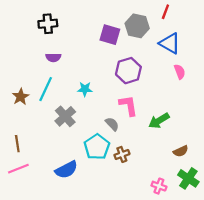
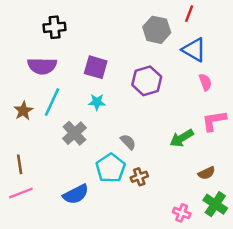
purple square: (110, 35) -> (96, 67), moved
purple semicircle: (53, 58) -> (42, 66), moved, size x1.6
pink L-shape: (128, 105) -> (214, 121), moved, turned -90

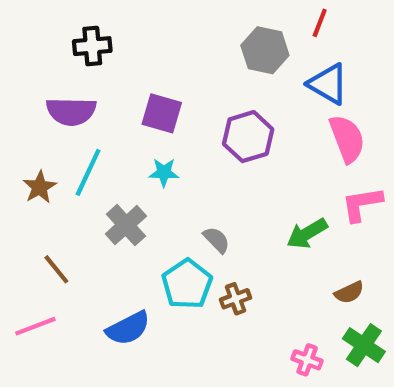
pink semicircle: (205, 82) -> (347, 139), size x1.6
brown line: (20, 164) -> (56, 269), moved, turned -30

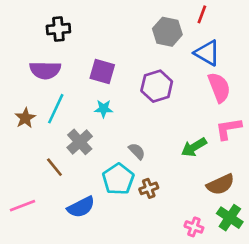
brown line: (56, 269) -> (54, 167), moved
brown semicircle: (349, 292) -> (220, 184), size x1.5

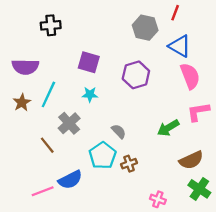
purple semicircle: (45, 70) -> (25, 67), moved
pink line: (23, 206) -> (43, 191), moved
pink cross: (194, 227) -> (158, 199), moved

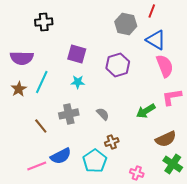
gray cross: (69, 123) -> (69, 114), moved, turned 30
cyan pentagon: (103, 156) -> (95, 161), moved

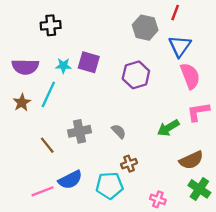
blue triangle: (156, 40) -> (180, 46), turned 35
cyan star: (78, 82) -> (63, 66), moved
cyan pentagon: (95, 161) -> (109, 186), turned 30

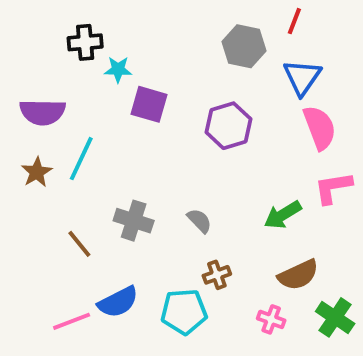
cyan star: (63, 66) -> (118, 69), moved
gray cross: (79, 131) -> (134, 221), turned 30
brown semicircle: (191, 160) -> (298, 275), moved
pink cross: (158, 199) -> (271, 319), moved

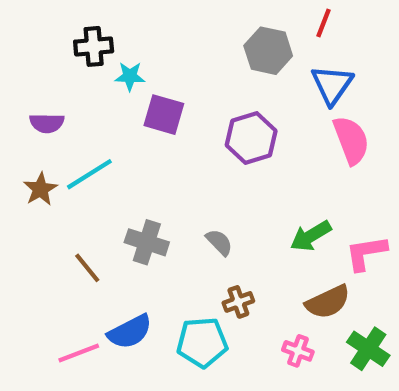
purple semicircle: (43, 112) -> (47, 123), size x0.7
cyan line: (81, 159) -> (89, 174), turned 33
pink L-shape: (333, 188) -> (366, 253), moved

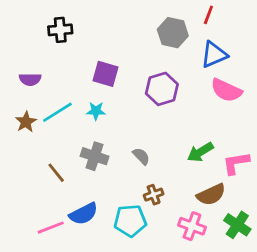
cyan star: (130, 76) -> (96, 111), moved
blue triangle: (332, 85) -> (214, 55), turned 32
pink semicircle: (351, 140) -> (226, 90), turned 136
pink cross: (298, 351) -> (192, 226), size x1.4

